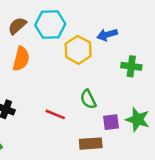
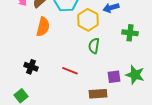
green semicircle: (88, 99) -> (94, 46), moved, turned 35

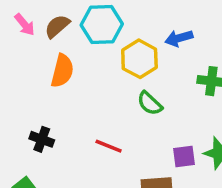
green semicircle: (94, 46) -> (150, 103), turned -56

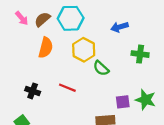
yellow hexagon: (139, 59) -> (84, 50), moved
red line: (109, 146) -> (67, 88), moved

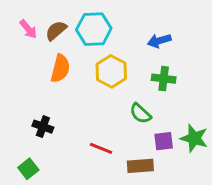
green cross: (140, 54) -> (164, 79), moved
green semicircle: (101, 68) -> (140, 113), moved
red line: (67, 88) -> (101, 148), moved

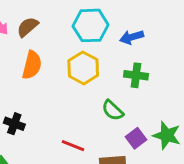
cyan hexagon: (94, 29) -> (91, 25), moved
purple square: (164, 141) -> (136, 138), turned -30

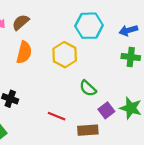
cyan hexagon: (91, 25) -> (89, 26), moved
blue arrow: (132, 37) -> (128, 30), moved
green cross: (136, 75) -> (131, 57), moved

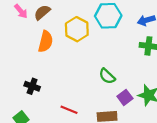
yellow hexagon: (65, 55) -> (77, 29), moved
red line: (57, 116) -> (69, 110), moved

